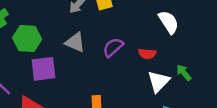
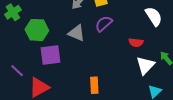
purple semicircle: (113, 47) -> (104, 24), moved

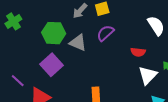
green hexagon: (37, 30) -> (54, 33), moved
purple square: (50, 55) -> (51, 65), turned -35

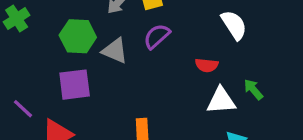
purple square: (51, 65) -> (75, 85), turned 35
white triangle: (148, 75) -> (221, 101), turned 42

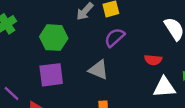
gray triangle: (115, 51) -> (98, 70), moved

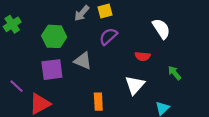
gray triangle: (98, 70) -> (83, 61), moved
white triangle: (164, 87) -> (135, 85), moved, turned -45

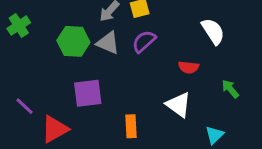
gray triangle: (83, 61) -> (108, 43), moved
purple square: (52, 70) -> (88, 93), moved
white triangle: (135, 85) -> (179, 105), turned -35

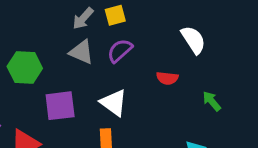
green hexagon: (73, 41) -> (25, 67), moved
white triangle: (179, 105) -> (114, 103), moved

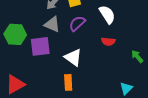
white semicircle: (193, 40) -> (107, 14), moved
purple square: (60, 106) -> (40, 46), moved

